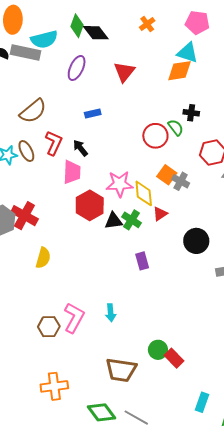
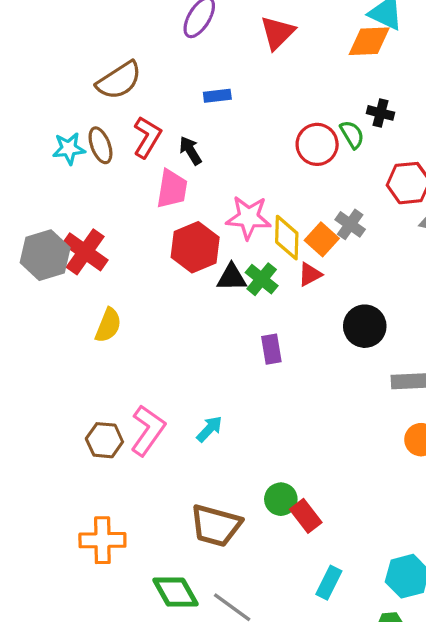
orange square: (167, 175) -> (322, 239), moved
cyan arrow: (111, 313) -> (209, 429), turned -138
cyan rectangle: (202, 402) -> (329, 583), moved

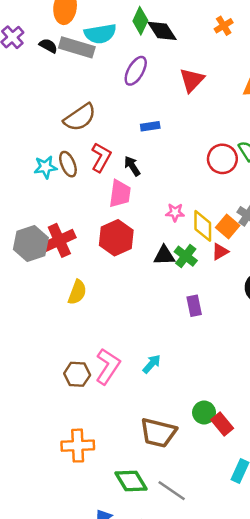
pink star: (249, 217) -> (175, 212), size x0.6
red hexagon: (195, 247) -> (116, 238), moved
red cross: (85, 252) -> (59, 240), turned 32

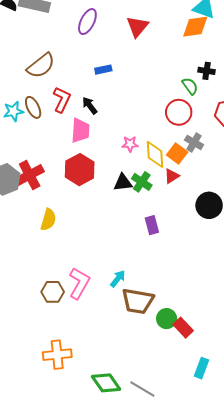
red circle: (222, 159) -> (179, 112), moved
brown trapezoid: (158, 433) -> (138, 301), moved

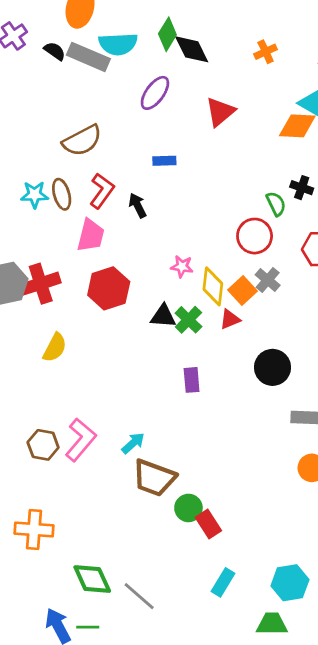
pink trapezoid: (80, 131) -> (91, 235), moved

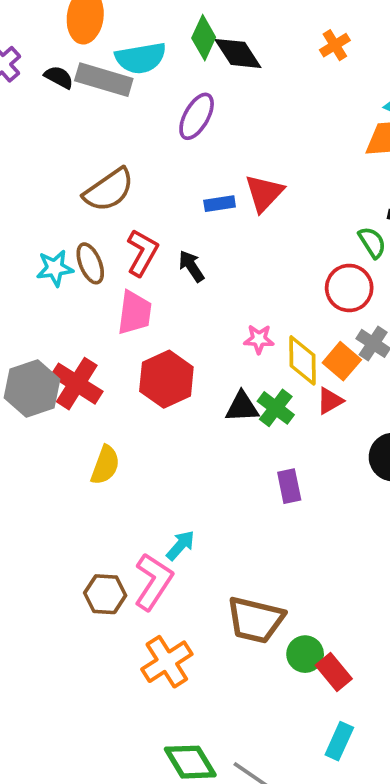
red triangle: (220, 112) -> (264, 193), moved
red cross: (41, 284) -> (77, 384), turned -33
cyan arrow: (133, 443) -> (180, 545), moved
orange cross: (34, 530) -> (167, 662), moved, turned -30
cyan rectangle: (223, 582) -> (339, 741), moved

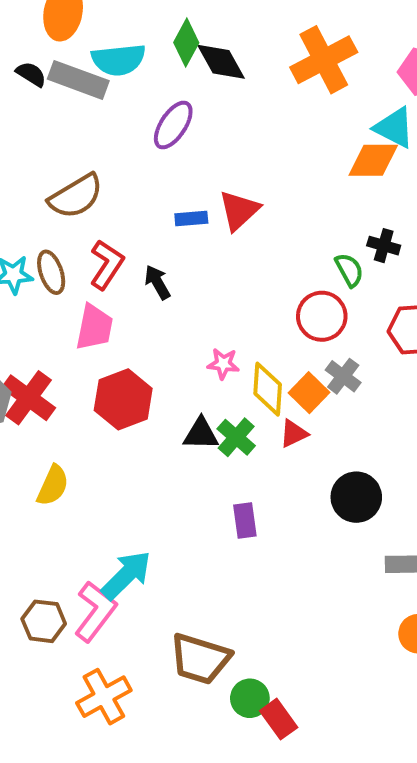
orange cross: (335, 45) -> (324, 60), size x2.0
cyan arrow: (180, 545) -> (126, 575), size x1.6

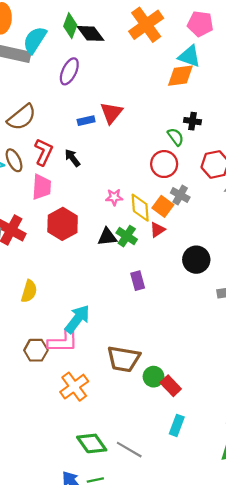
cyan semicircle: (118, 60) -> (35, 40), turned 136
yellow semicircle: (53, 485) -> (29, 291), moved
pink L-shape: (95, 611) -> (63, 341), turned 60

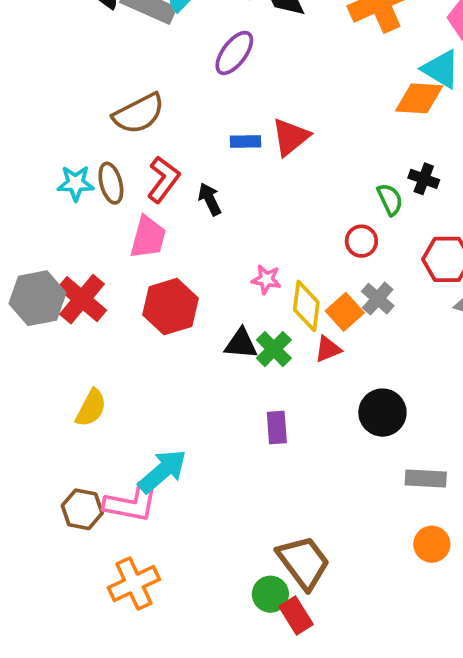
red circle: (164, 164) -> (361, 241), size x0.7
brown trapezoid: (124, 359) -> (304, 562), moved, turned -148

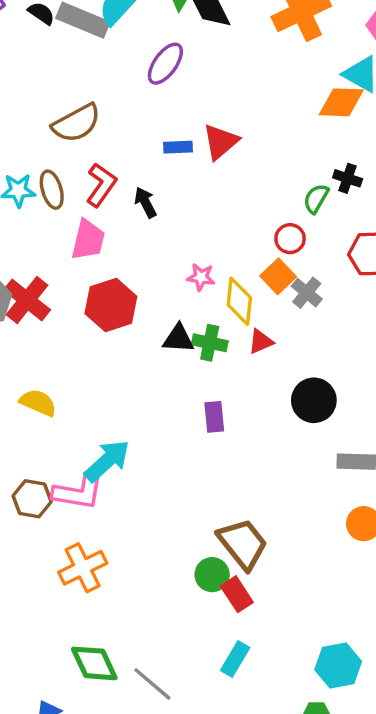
green semicircle: (390, 199) -> (316, 199), turned -124
orange square: (345, 312) -> (278, 276), moved
green cross: (274, 349) -> (210, 343), turned -32
yellow semicircle: (91, 408) -> (38, 403), turned -93

